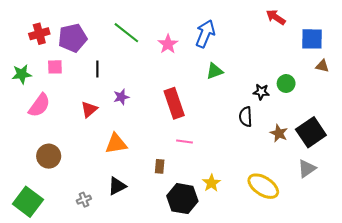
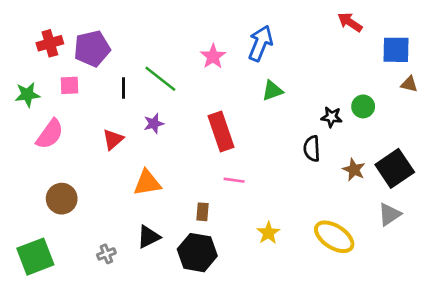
green line: (126, 33) -> (160, 79), moved
black hexagon: (182, 199) -> (197, 253), moved
green square: (28, 202) -> (35, 257), turned 32

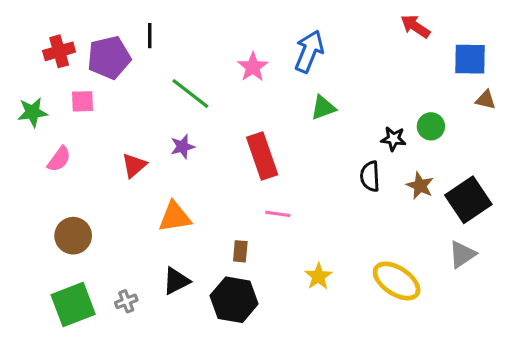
black line: (124, 88) -> (150, 36), moved
pink semicircle: (50, 134) -> (59, 159), size x0.7
brown star: (354, 170) -> (420, 186), moved
green square: (35, 257) -> (73, 304), moved

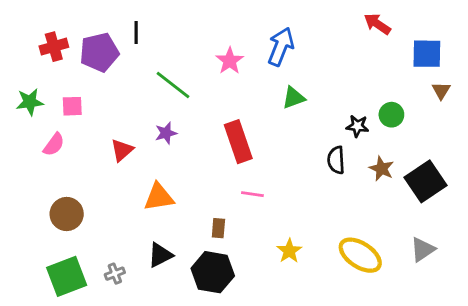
brown triangle: (486, 100) -> (441, 91), turned 48
pink square: (83, 101) -> (72, 106), moved
gray triangle: (462, 254) -> (423, 249), moved

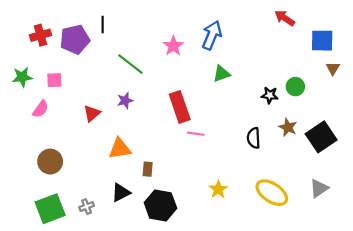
black semicircle: (336, 160) -> (254, 138), moved
pink line: (252, 194) -> (196, 134), moved
brown rectangle: (218, 228) -> (148, 169), moved

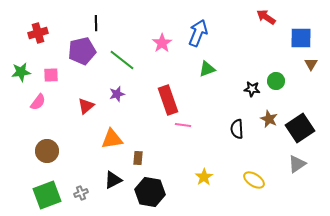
purple pentagon: (75, 39) -> (82, 51), moved
gray triangle: (319, 188) -> (297, 164), moved
yellow ellipse: (272, 193) -> (254, 180), size x0.7

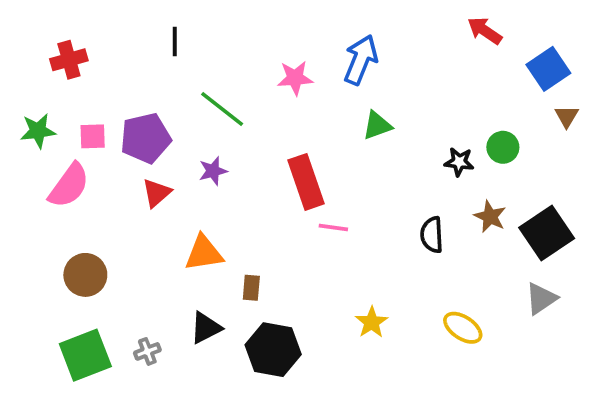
blue square: (301, 38) -> (548, 69), turned -35
pink star: (162, 43) -> (295, 78), turned 30
purple pentagon: (82, 51) -> (146, 138), moved
pink semicircle: (38, 102) -> (69, 186), size x1.5

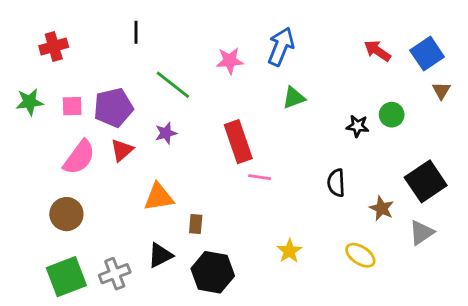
red arrow: (485, 31) -> (377, 51), moved
pink semicircle: (69, 186) -> (79, 157), moved
brown star: (490, 217) -> (382, 208), moved
gray cross: (147, 351) -> (115, 274), size x1.5

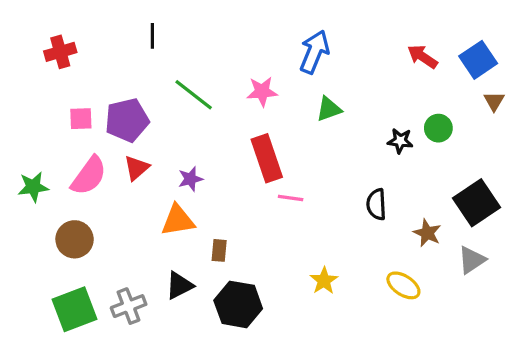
pink star: (230, 61) -> (262, 92), moved
green star: (30, 102) -> (33, 187), moved
purple star: (166, 133) -> (190, 179), moved

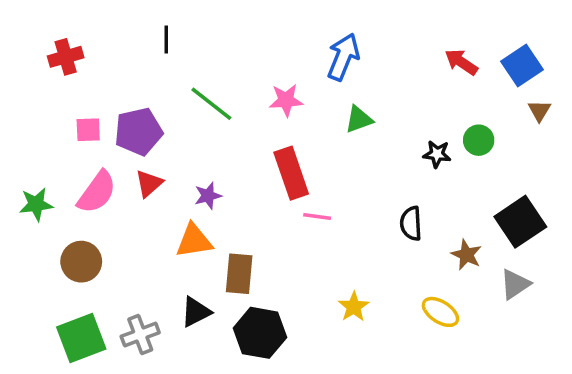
brown rectangle: (219, 250) -> (239, 274), size x1.6

